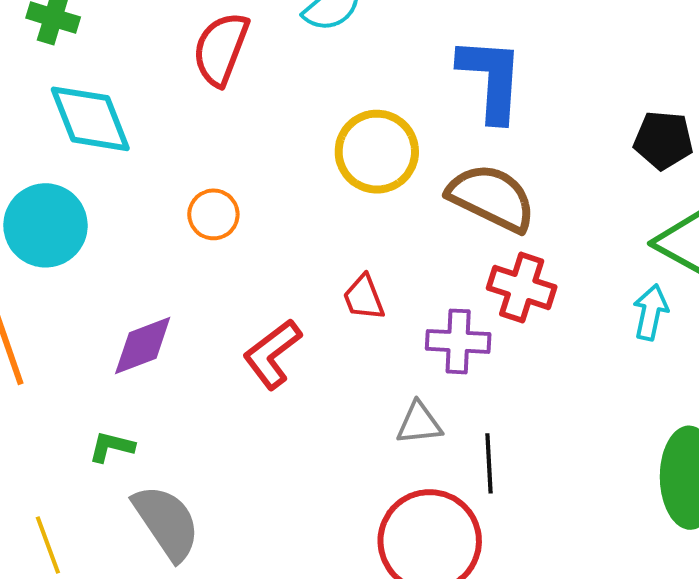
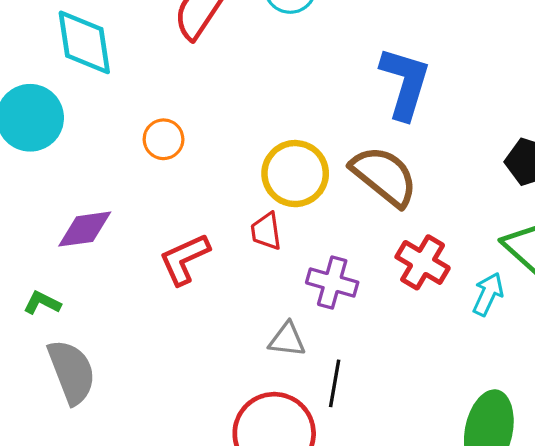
yellow circle: (377, 152) -> (295, 174), moved
red cross: (522, 288) -> (423, 262), moved

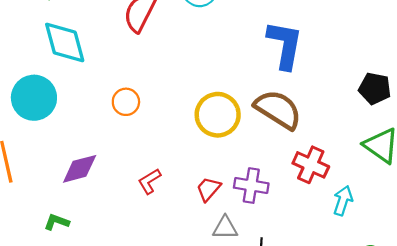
red trapezoid: (266, 231) -> (208, 189), moved, turned 56
red L-shape: (184, 259) -> (149, 181), size x0.7
cyan arrow: (488, 294) -> (343, 201), moved

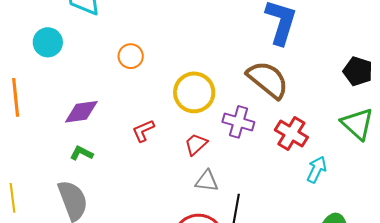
cyan circle: (34, 98) -> (48, 42), size x0.7
yellow circle: (218, 115) -> (194, 92), moved
purple cross: (251, 186) -> (238, 122), moved
green L-shape: (57, 222) -> (82, 153), moved

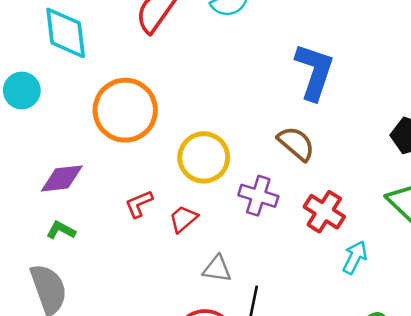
orange circle: (131, 56) -> (125, 110), size x2.0
brown semicircle: (268, 80) -> (296, 144), size x0.7
red trapezoid: (196, 144) -> (183, 219), moved

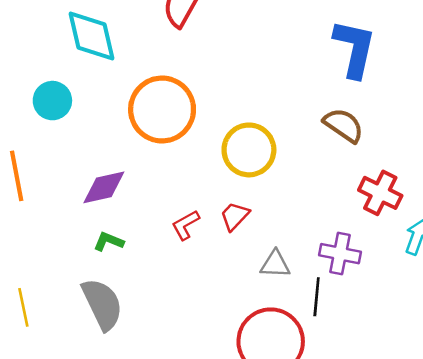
purple cross: (258, 196) -> (340, 254), moved
red L-shape: (139, 204) -> (186, 225), moved

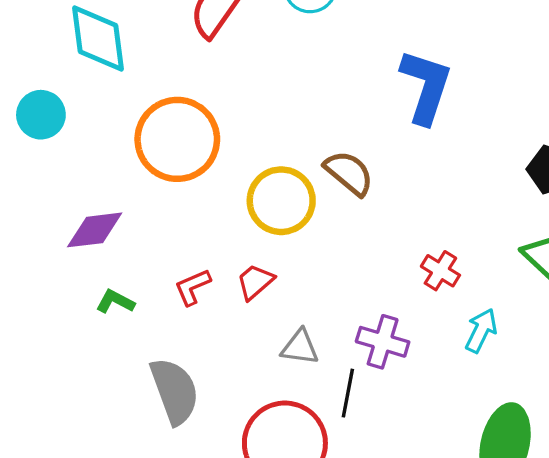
brown semicircle: (343, 125) -> (349, 173), moved
red cross: (380, 193) -> (440, 271), size x0.7
green L-shape: (109, 242) -> (115, 302), moved
gray semicircle: (102, 304) -> (175, 391), moved

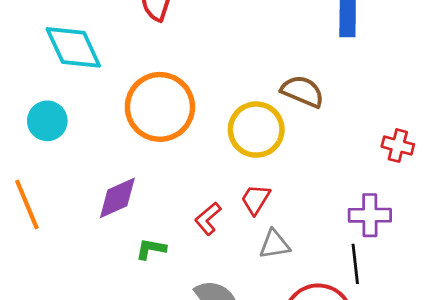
gray triangle: (300, 347) -> (274, 244), moved

